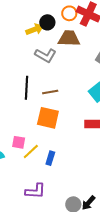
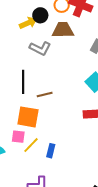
brown line: (50, 92) -> (45, 94), moved
orange square: (48, 118) -> (28, 117), moved

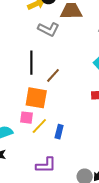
brown line: (45, 94) -> (53, 75), turned -35

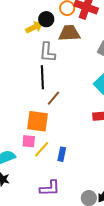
gray L-shape: (48, 29) -> (47, 52), turned 70
black line: (31, 63) -> (42, 77), moved

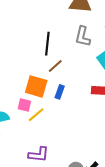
gray L-shape: (47, 52) -> (83, 37), moved
blue rectangle: (62, 154) -> (60, 92), moved

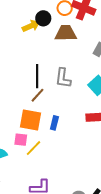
gray L-shape: (83, 37) -> (63, 78), moved
brown line: (55, 66) -> (37, 95), moved

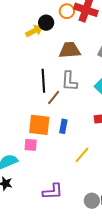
brown trapezoid: (66, 33) -> (70, 50), moved
brown line: (37, 95) -> (54, 97), moved
yellow line: (34, 148) -> (82, 155), moved

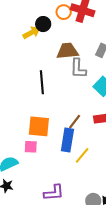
gray L-shape: (69, 81) -> (78, 68), moved
brown line: (54, 97) -> (75, 122), moved
blue rectangle: (63, 126) -> (67, 140), moved, size x1.6

